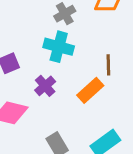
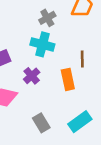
orange rectangle: (90, 90) -> (68, 79), turned -60

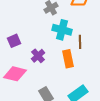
cyan cross: (42, 44) -> (62, 30), moved

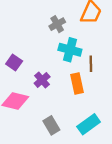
purple square: (14, 41) -> (14, 63), turned -32

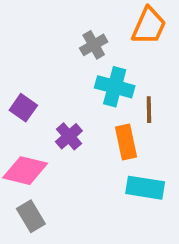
cyan rectangle: (89, 124) -> (145, 188), moved, turned 45
gray rectangle: (51, 125) -> (31, 216), moved

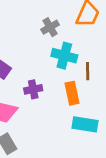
purple cross: (69, 136) -> (33, 89), turned 30

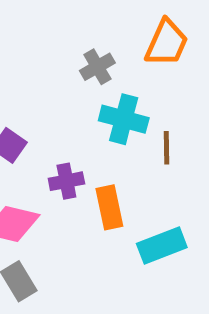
orange rectangle: (72, 93) -> (109, 207), moved
cyan rectangle: (85, 124) -> (162, 245), turned -30

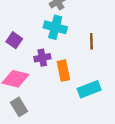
cyan cross: (124, 119) -> (55, 27), moved

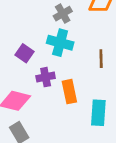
purple square: (14, 40) -> (24, 53), moved
cyan rectangle: (89, 89) -> (98, 113), turned -65

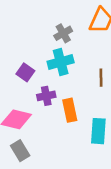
cyan cross: (60, 43) -> (61, 62), turned -30

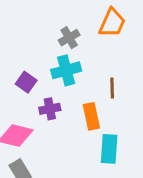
orange rectangle: (70, 110) -> (91, 116), moved

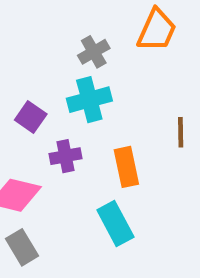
brown line: (112, 88) -> (181, 132), moved
cyan rectangle: (109, 149) -> (115, 223), moved, turned -32

